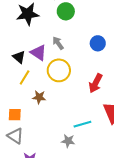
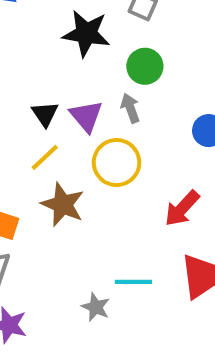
green circle: (66, 11) -> (145, 66), moved
brown star: (39, 97) -> (63, 205), size x1.5

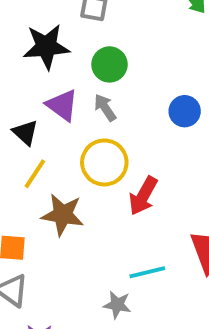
purple triangle: (86, 116) -> (62, 105), moved
red arrow: (182, 208) -> (143, 196), moved

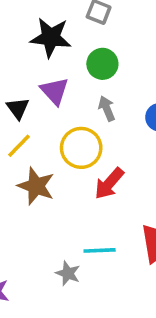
gray arrow: (105, 108) -> (107, 109), moved

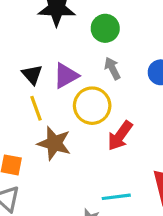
purple triangle: (54, 91) -> (66, 76), moved, turned 48
yellow line: (19, 146) -> (36, 108), turned -60

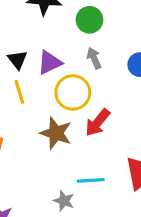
brown star: (54, 143) -> (56, 133), moved

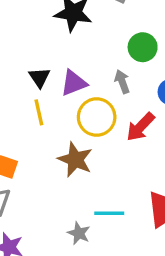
green circle: (89, 20) -> (143, 47), moved
red arrow: (98, 123) -> (140, 127), moved

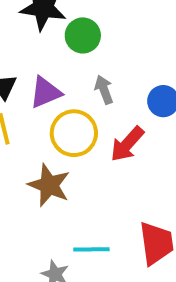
green circle: (143, 47) -> (83, 35), moved

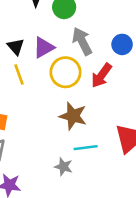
gray arrow: (104, 90) -> (82, 41), size x1.5
brown star: (49, 185) -> (73, 116), moved

